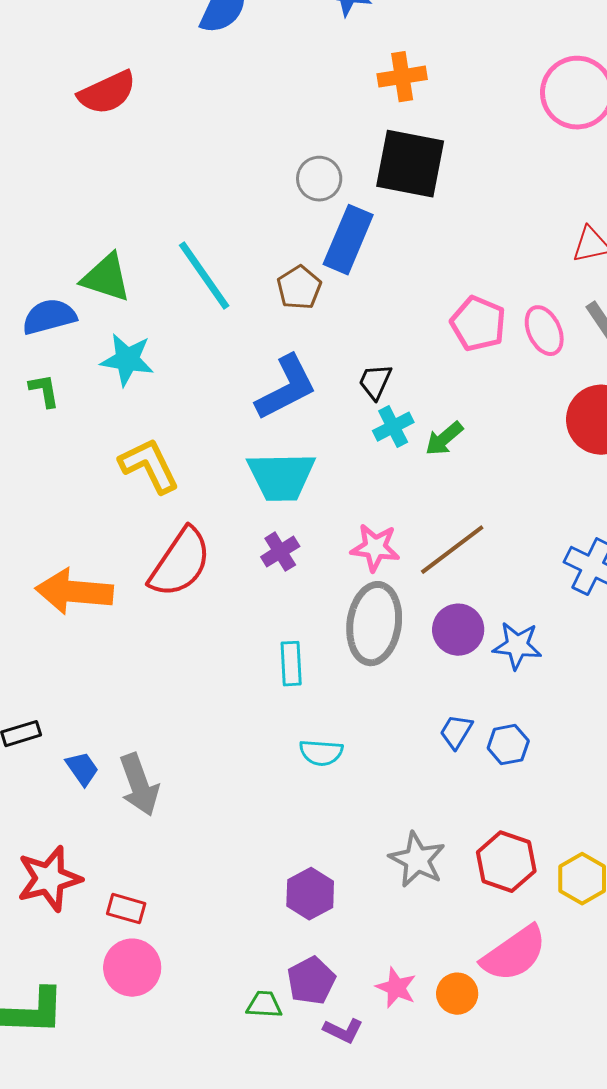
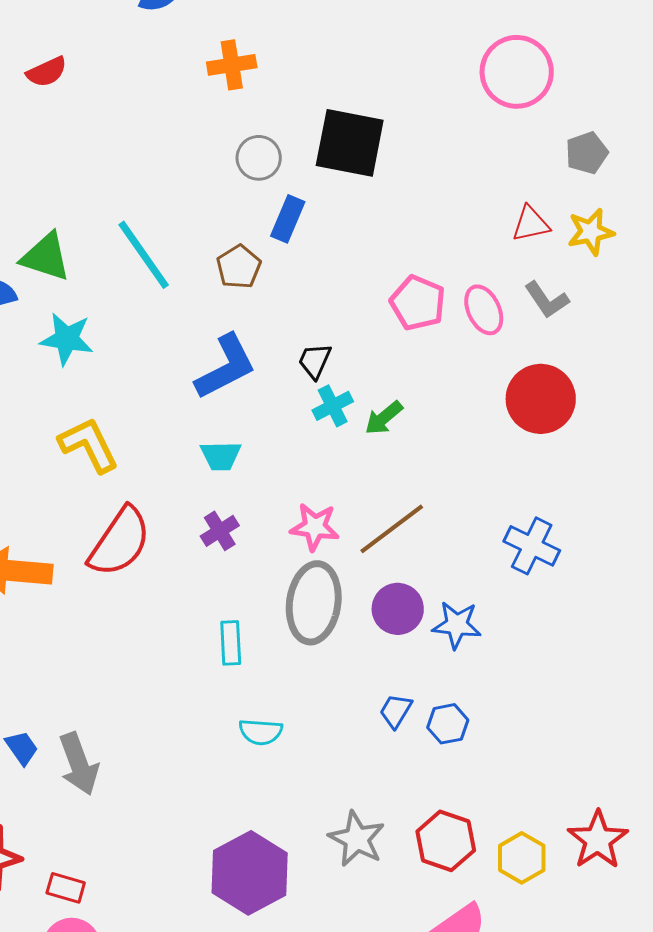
orange cross: (402, 77) -> (232, 65), moved
red semicircle: (107, 93) -> (47, 72), size x0.7
blue rectangle: (348, 240) -> (288, 219), size x0.7
cyan trapezoid: (281, 477) -> (221, 456), size x0.6
purple hexagon: (310, 894) -> (250, 873), size x1.6

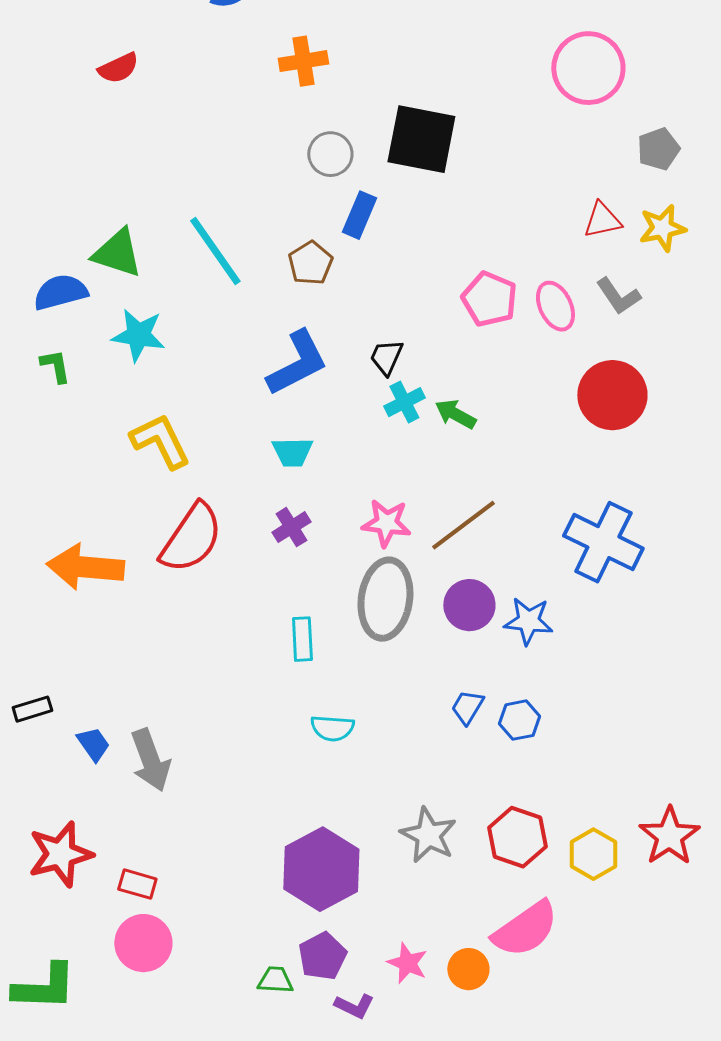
green arrow: (384, 418) -> (455, 414), turned 69
blue cross: (532, 546) -> (603, 542), size x1.4

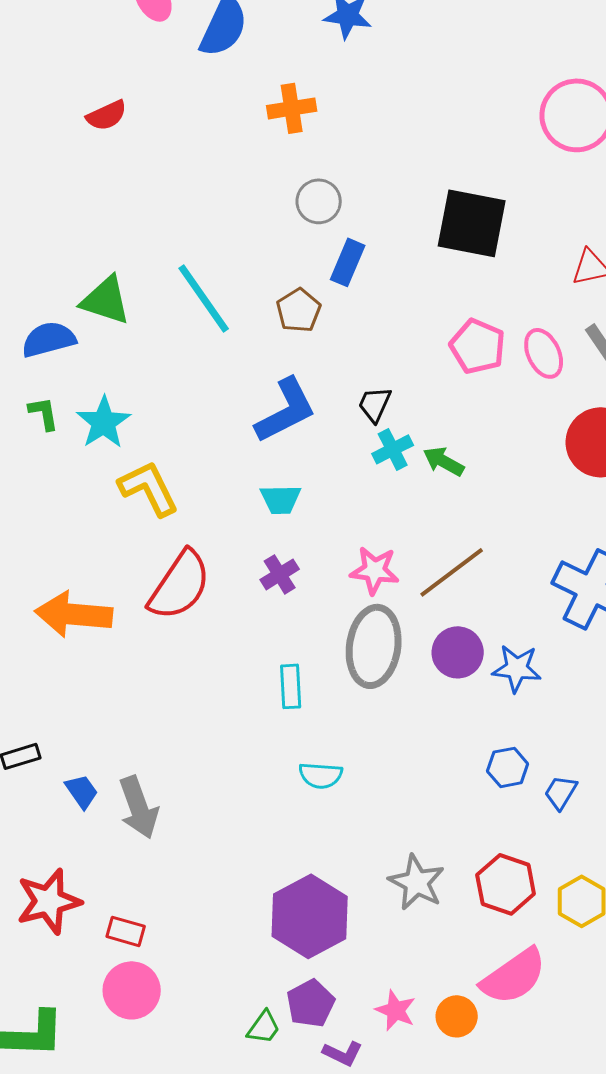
black square: (421, 139) -> (472, 223), moved
cyan star: (138, 335) -> (104, 422), moved, turned 30
blue trapezoid: (467, 707) -> (561, 792), moved
green trapezoid: (275, 980) -> (264, 1027), turned 123

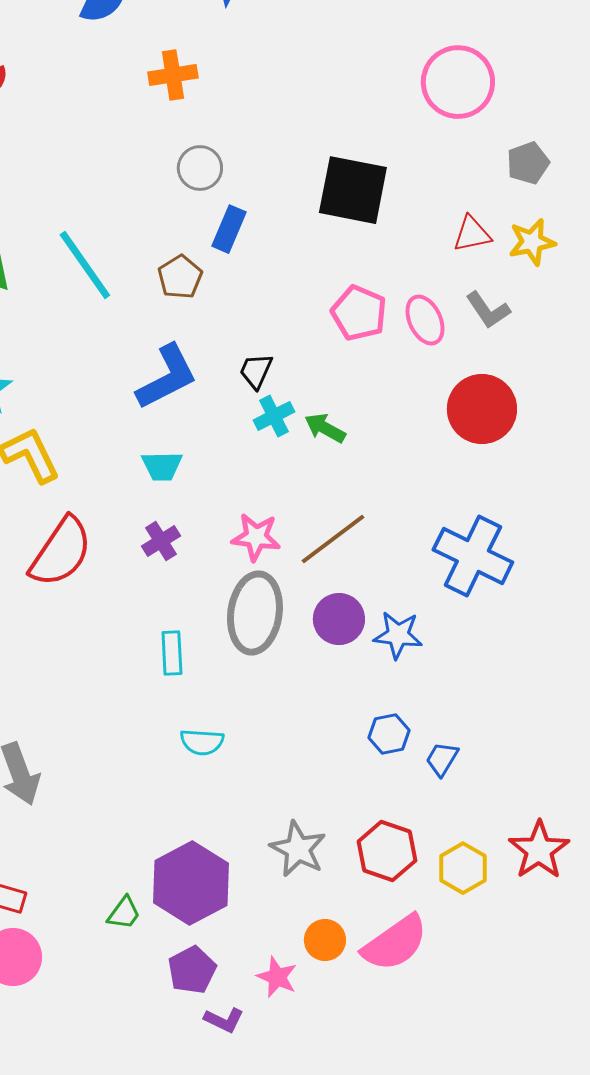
orange circle: (457, 1016) -> (325, 940), moved
green trapezoid: (264, 1027) -> (124, 913), moved

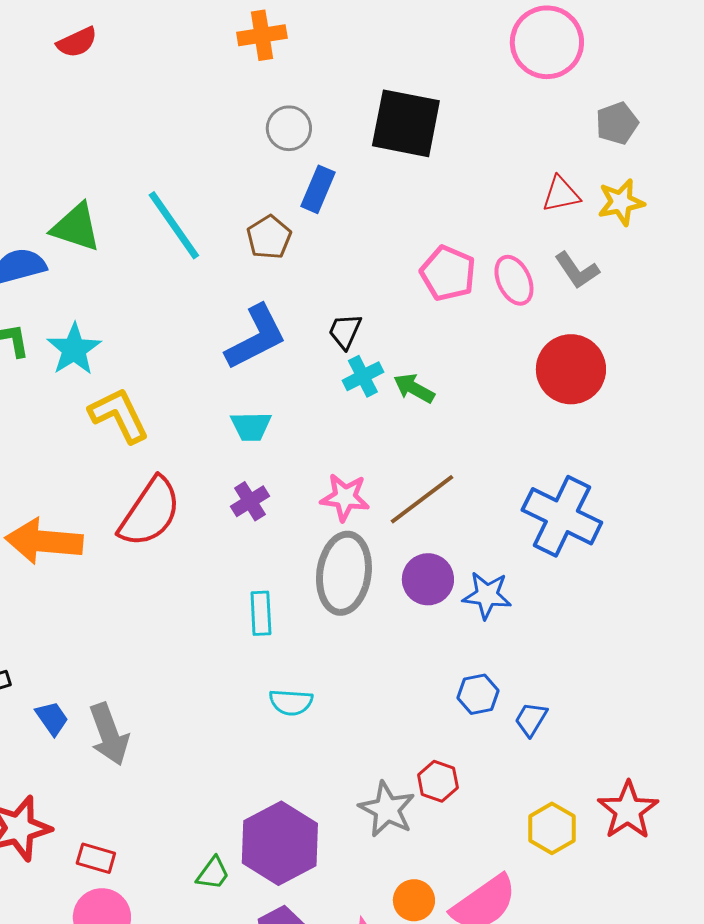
black square: (353, 190) -> (406, 123), moved
red hexagon: (387, 851) -> (438, 781), moved, size x0.7

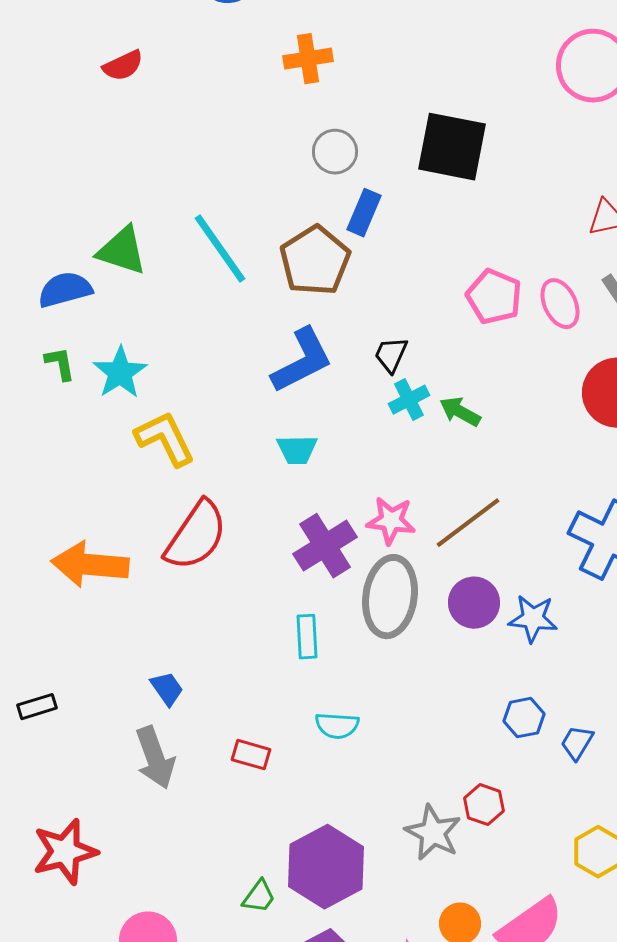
brown pentagon: (269, 237) -> (315, 261), size x1.6
purple cross: (250, 501) -> (325, 546), moved, size x1.6
blue trapezoid: (52, 718) -> (167, 689), moved
red rectangle: (96, 858) -> (251, 755), moved

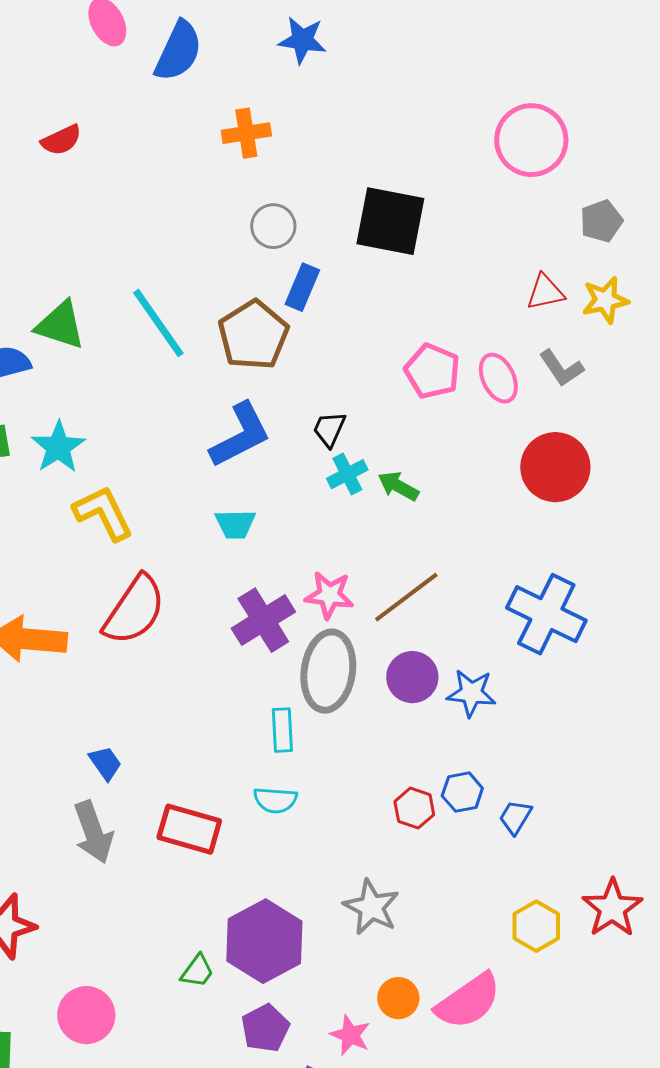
cyan rectangle: (307, 637) -> (282, 730), moved
red rectangle: (251, 755) -> (189, 829), size x1.6
red hexagon: (484, 805) -> (414, 808), moved

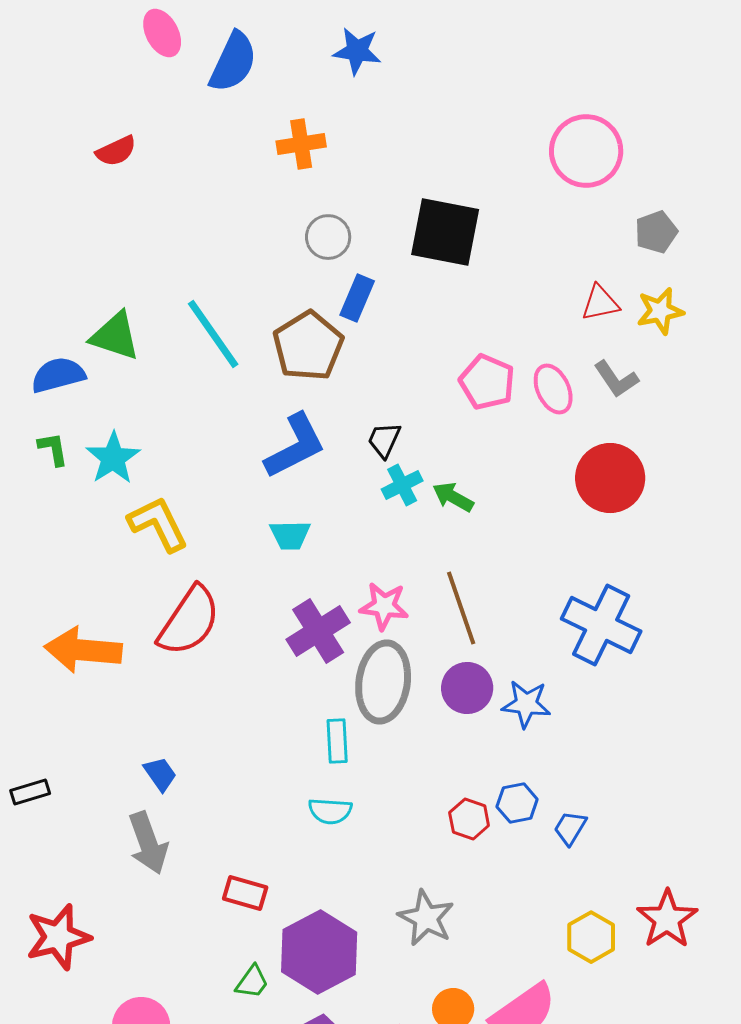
brown line: (406, 597) -> (461, 608), turned -72
red rectangle: (189, 829) -> (245, 893), moved, size x0.7

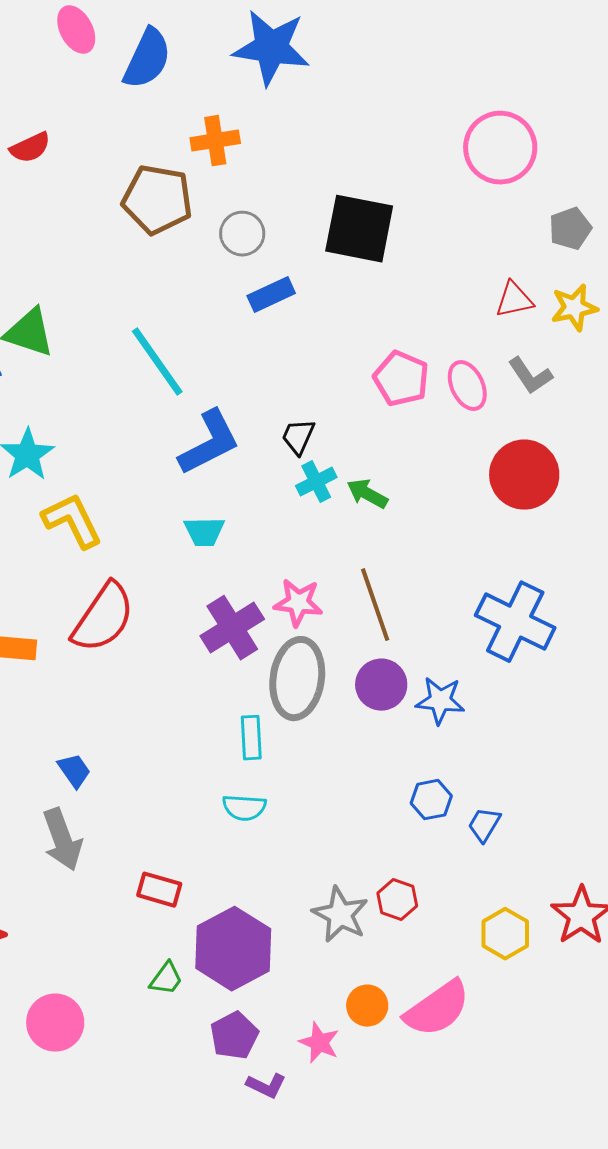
blue star: (357, 51) -> (271, 48), size x1.6
blue rectangle: (357, 298) -> (271, 295), turned 42
cyan line: (213, 334) -> (157, 362), moved
brown pentagon: (308, 346) -> (157, 200), moved, turned -30
red hexagon: (469, 819) -> (397, 900), moved

